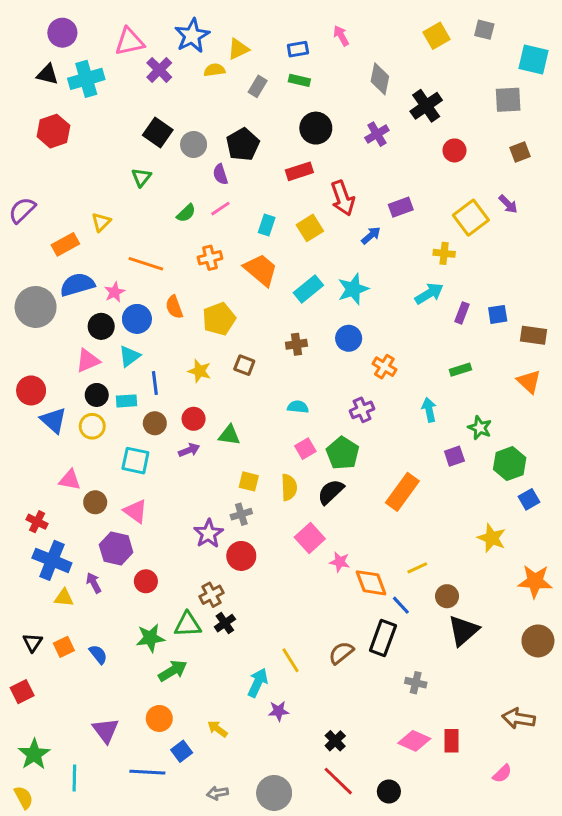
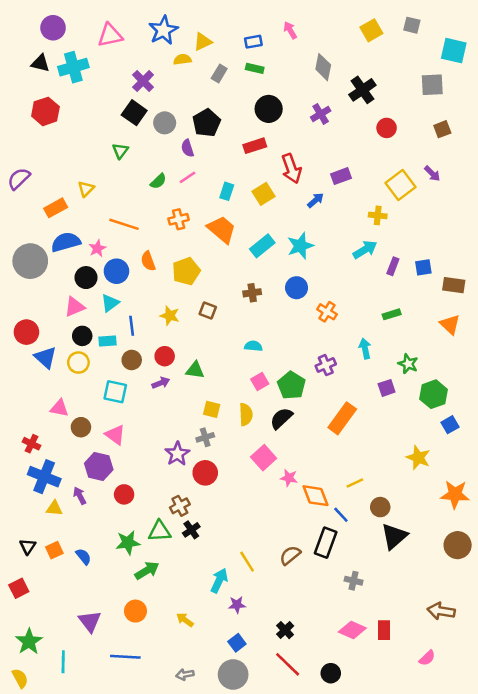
purple cross: (159, 70) -> (143, 81), moved
purple cross: (362, 410) -> (326, 365), moved
blue square: (182, 751) -> (237, 643), moved

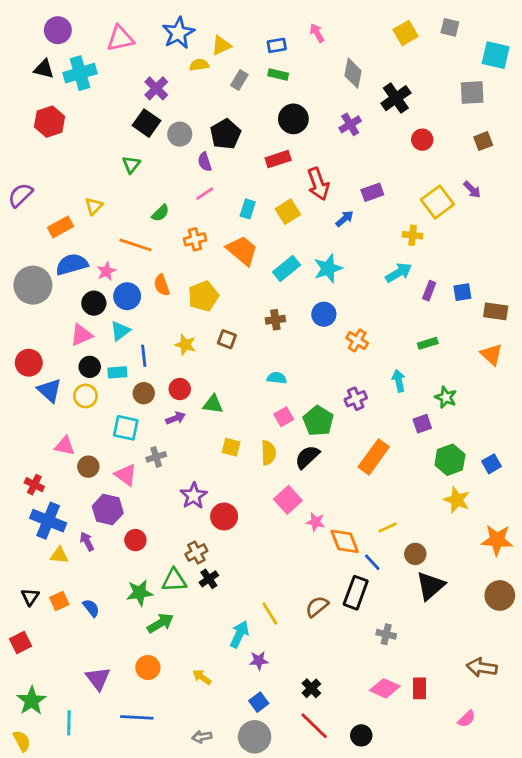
green semicircle: (158, 181) -> (160, 213), moved
green hexagon: (433, 394) -> (450, 460), moved
gray cross: (205, 437) -> (156, 457), moved

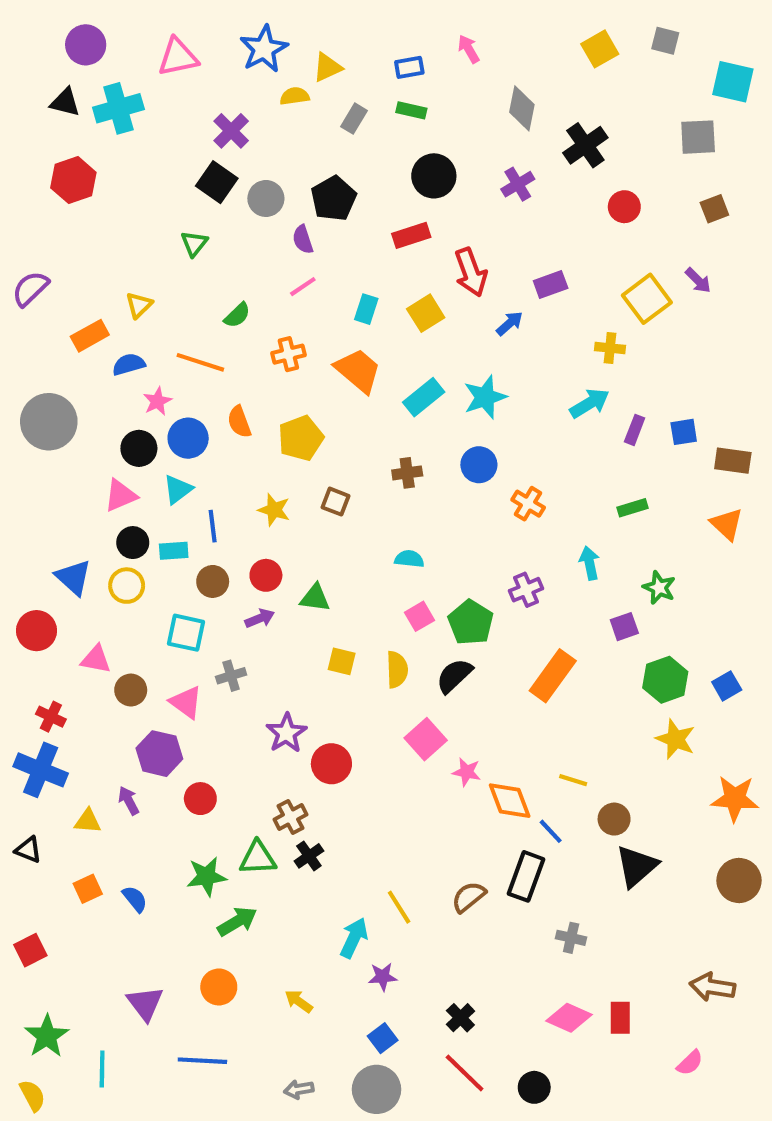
blue semicircle: (72, 264) -> (129, 364), moved, size x0.7
red circle: (29, 363) -> (37, 631), moved
blue cross: (48, 521) -> (41, 770), moved
yellow line: (388, 528) -> (573, 780), turned 42
black triangle: (30, 597) -> (28, 850), moved, turned -42

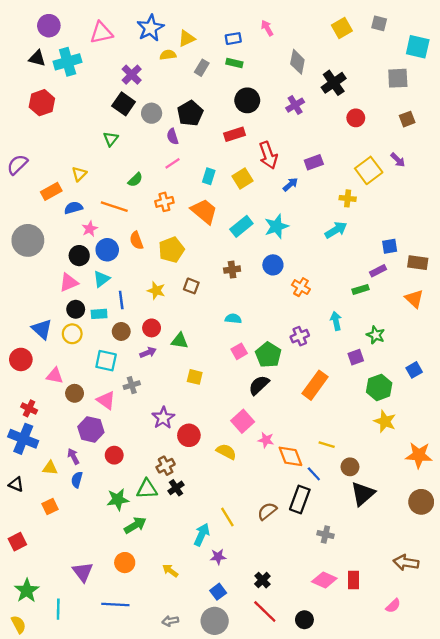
purple rectangle: (635, 430) -> (378, 271), moved, turned 42
yellow semicircle: (397, 670) -> (226, 452), moved, turned -60
blue square: (727, 686) -> (414, 370), moved
blue semicircle: (135, 899) -> (77, 480), moved, turned -126

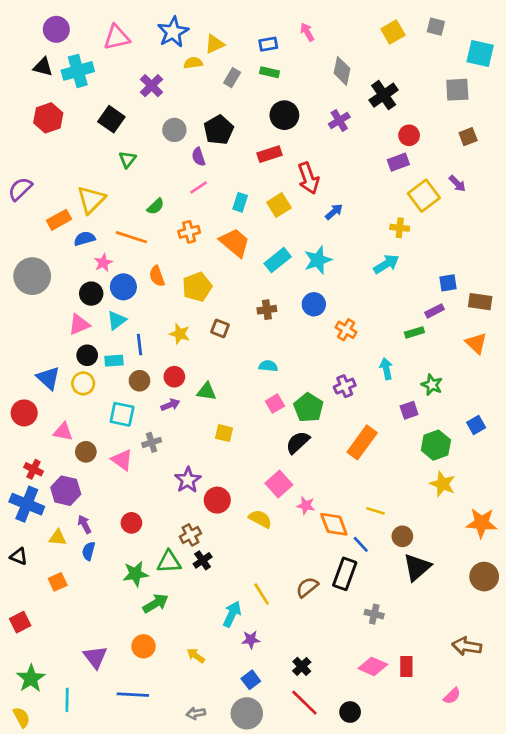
black square: (124, 104) -> (111, 119), moved
purple rectangle: (314, 162) -> (398, 162), moved
yellow triangle: (79, 174) -> (91, 200), size x1.6
purple hexagon: (91, 429) -> (66, 491), moved

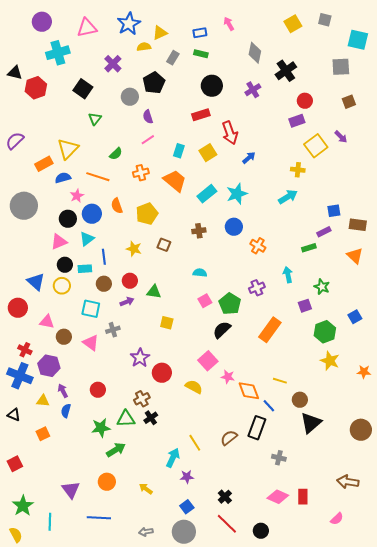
black triangle: (43, 67) -> (15, 73), moved
black pentagon: (219, 130) -> (154, 83), moved
orange star: (481, 523) -> (364, 372), moved, size x0.6

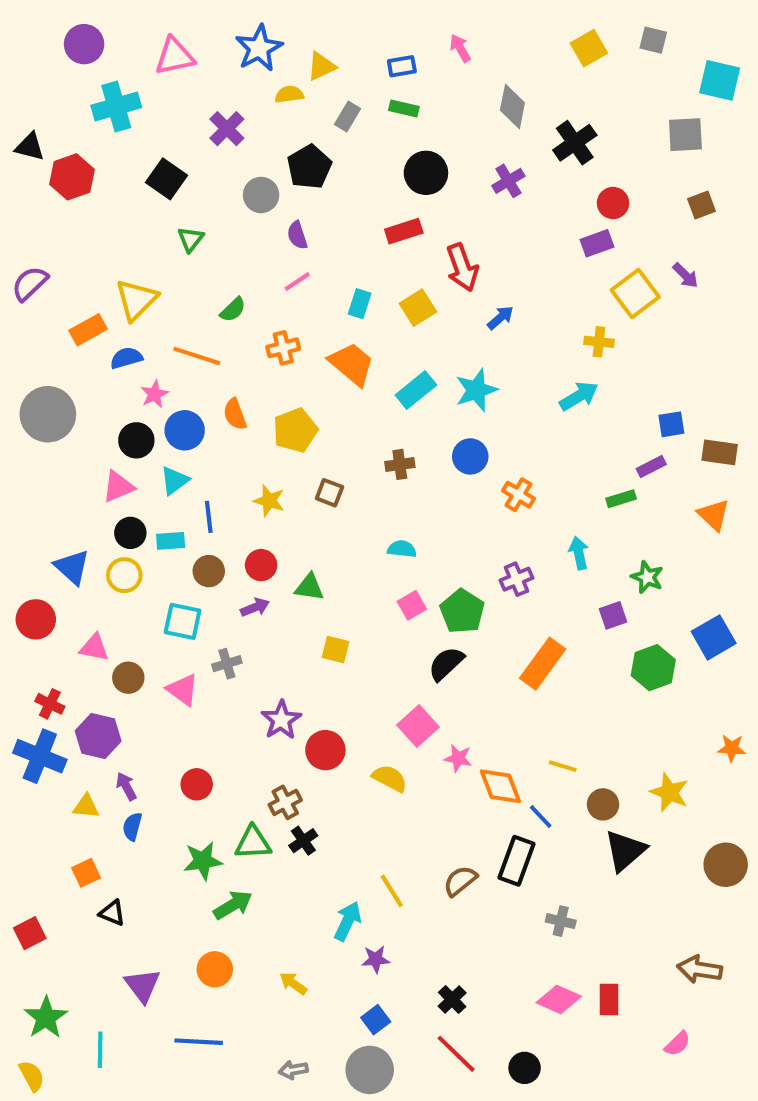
blue square: (355, 317) -> (714, 637), size x1.5
yellow star: (330, 361) -> (669, 792), moved
black triangle: (14, 415) -> (112, 913), moved

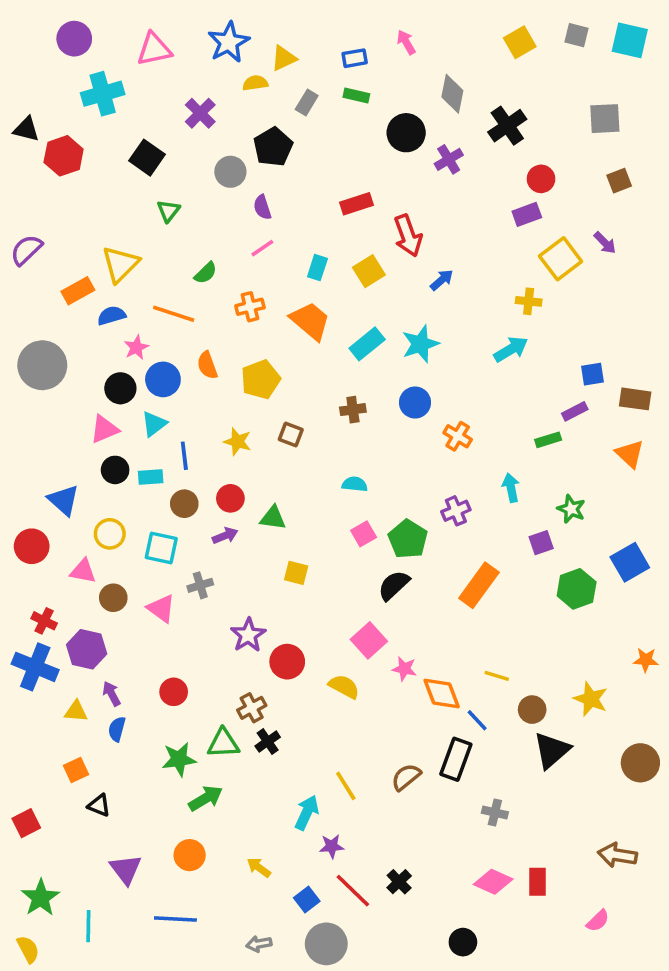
cyan square: (720, 80) -> (630, 40), moved
black circle: (426, 173) -> (406, 133), moved
yellow circle: (124, 575) -> (110, 534), moved
blue square: (376, 1020) -> (307, 899), moved
red line: (456, 1054) -> (353, 891), moved

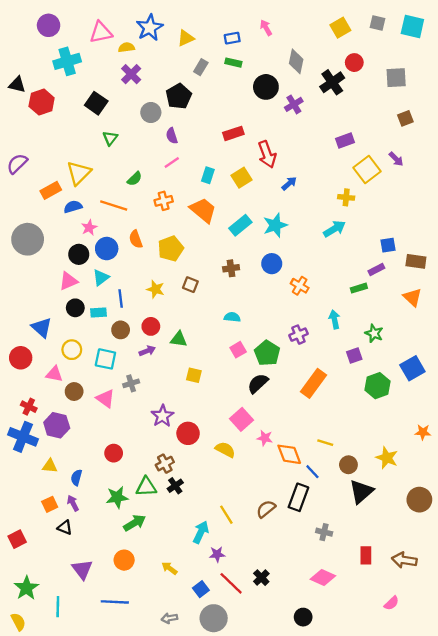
yellow semicircle: (255, 83) -> (126, 47), moved
red circle: (541, 179) -> (354, 63), moved
purple arrow: (112, 694) -> (73, 503), moved
red rectangle: (537, 882) -> (366, 555), moved

